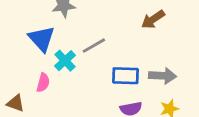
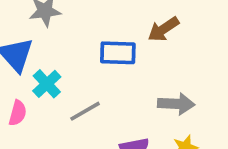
gray line: (94, 46) -> (85, 111), moved
blue rectangle: (125, 76) -> (118, 53), moved

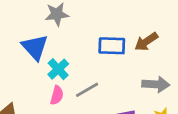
brown arrow: (163, 29) -> (146, 42), moved
pink semicircle: (18, 113) -> (57, 95), moved

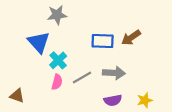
gray arrow: (156, 84) -> (114, 73), moved

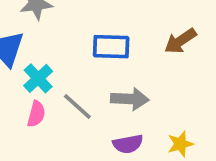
brown arrow: (131, 38) -> (180, 41), moved
gray line: (82, 77) -> (77, 107), turned 72

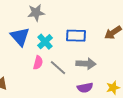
cyan cross: (38, 78) -> (45, 42), moved
pink semicircle: (36, 114) -> (38, 63), moved

